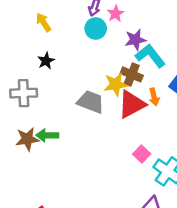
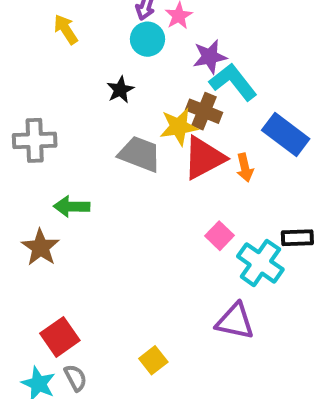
black star: (46, 61) -> (120, 90), moved
orange arrow: (154, 97) -> (245, 168), moved
brown star: (27, 139) -> (40, 247), moved, turned -30

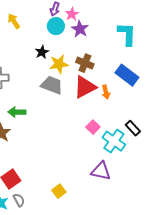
purple star: (210, 57) -> (80, 29), moved, turned -30
cyan L-shape: (233, 82) -> (127, 34), moved, turned 40
yellow star: (179, 127) -> (59, 64), moved
black rectangle: (297, 238) -> (133, 128), turned 49

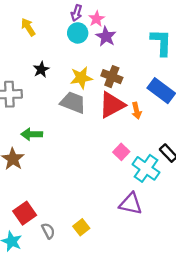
black star: (42, 52) -> (41, 69), moved
gray semicircle: (19, 200) -> (48, 231), moved

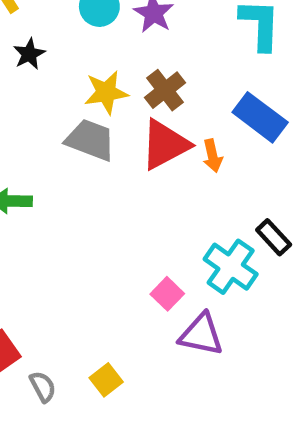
black star: (41, 69) -> (29, 54), moved
brown cross: (112, 77) -> (165, 90), turned 30
pink square: (121, 152) -> (167, 294), moved

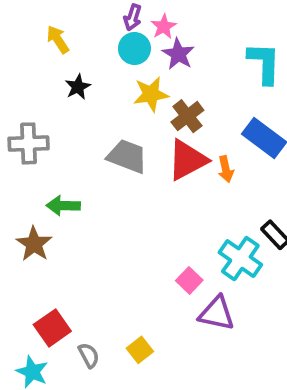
yellow star: (106, 92) -> (151, 94), moved

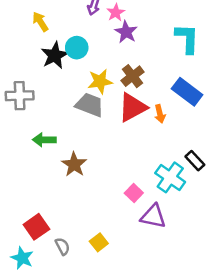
cyan circle: (134, 49) -> (77, 48), moved
black star: (78, 87) -> (55, 55), size x1.5
yellow star: (151, 94) -> (100, 81), moved
brown star: (34, 244) -> (74, 164), moved

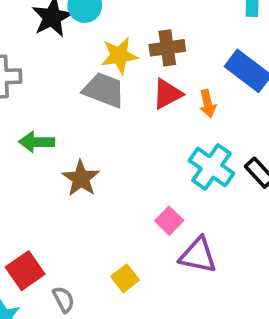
brown cross: (133, 76) -> (167, 48), turned 30
red triangle: (133, 107) -> (167, 94), size x0.7
cyan cross: (170, 177) -> (211, 167), moved
yellow square: (99, 242) -> (125, 278), moved

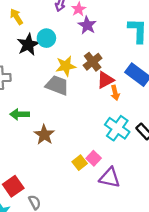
brown cross: (167, 48) -> (93, 62), turned -30
red triangle: (167, 94) -> (105, 80), moved
yellow square: (125, 278) -> (80, 163), moved

